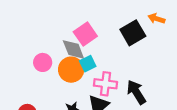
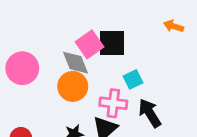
black square: (133, 33) -> (112, 43), moved, turned 30
pink circle: (43, 62) -> (22, 68), moved, size x1.5
cyan square: (88, 64) -> (133, 79), moved

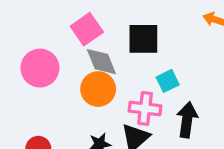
pink square: (90, 44) -> (87, 29), moved
black arrow: (150, 113) -> (187, 120), turned 40

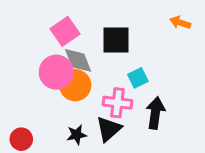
pink circle: (40, 68) -> (56, 72), moved

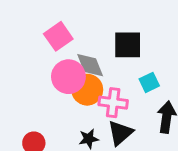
pink square: (65, 31) -> (58, 36), moved
pink cross: (117, 103) -> (113, 103), moved

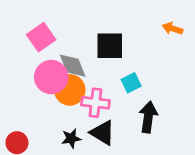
black triangle: (120, 133) -> (103, 133), turned -48

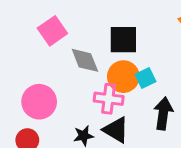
pink circle: (51, 77) -> (39, 102), moved
orange circle: (70, 90) -> (123, 77), moved

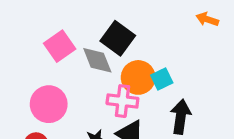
pink square: (52, 31) -> (60, 46), moved
black square: (123, 40) -> (118, 38), moved, turned 36

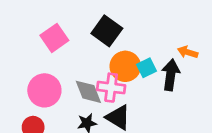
orange arrow: (207, 19) -> (188, 52), moved
gray diamond: (97, 60) -> (88, 92), moved
black arrow: (181, 117) -> (171, 75), moved

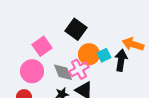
pink square: (54, 38) -> (42, 46), moved
orange arrow: (188, 52) -> (133, 44), size x1.5
pink cross: (111, 88) -> (79, 69), turned -36

